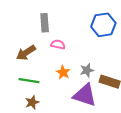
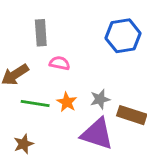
green line: (29, 81) -> (35, 104), moved

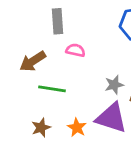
orange star: (67, 102) -> (77, 128), moved

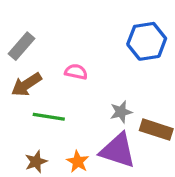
gray rectangle: (58, 21) -> (22, 46), moved, turned 45

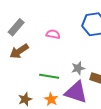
pink semicircle: (76, 72) -> (53, 34), moved
green line: (49, 117) -> (49, 76), moved

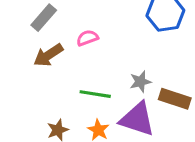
pink semicircle: (53, 34) -> (87, 38), moved, turned -32

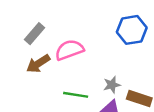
pink semicircle: (87, 38) -> (69, 50), size x1.6

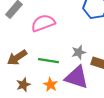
brown arrow: (38, 64) -> (17, 58), moved

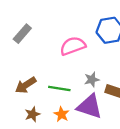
pink semicircle: (43, 23) -> (73, 46), moved

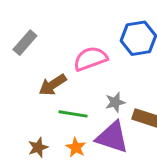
brown arrow: (26, 85) -> (53, 85), moved

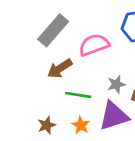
gray rectangle: (25, 43) -> (53, 30), moved, size x1.4
purple triangle: (112, 137) -> (114, 116), turned -36

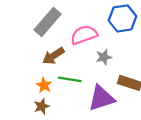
gray star: (116, 84) -> (104, 57), moved
orange star: (81, 125) -> (44, 85), moved

